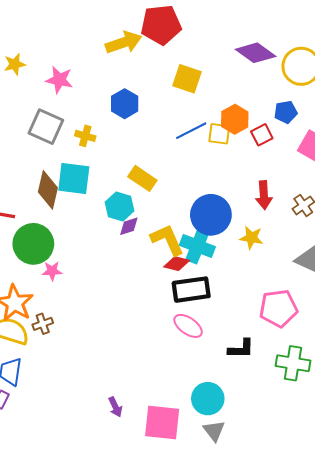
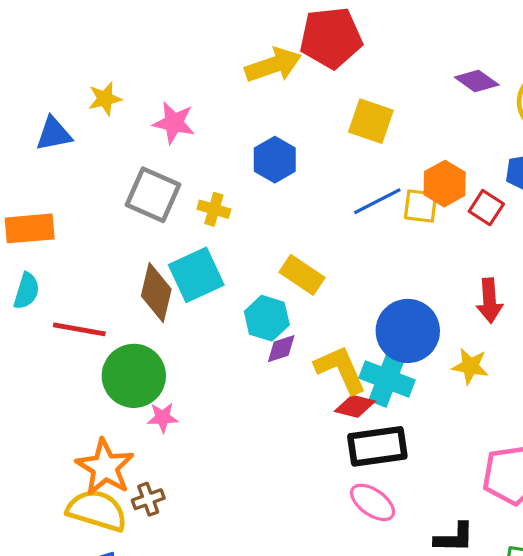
purple diamond: (256, 53) -> (477, 81), size x0.7
red square: (262, 135) -> (486, 208), turned -30
cyan square: (74, 178) -> (196, 275), turned -32

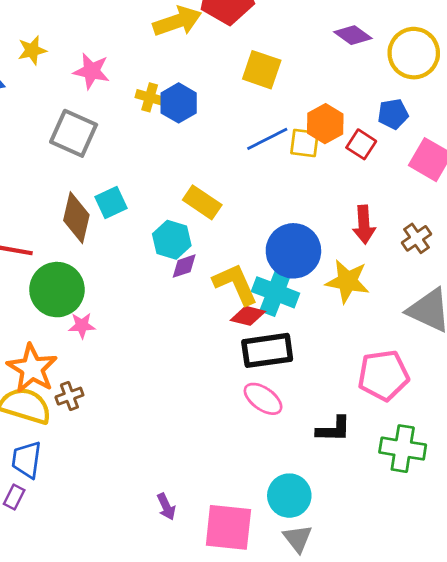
yellow cross: (214, 209) -> (150, 97), moved
cyan square: (196, 275) -> (111, 202), size x0.7
yellow star: (470, 366) -> (347, 281), size x1.4

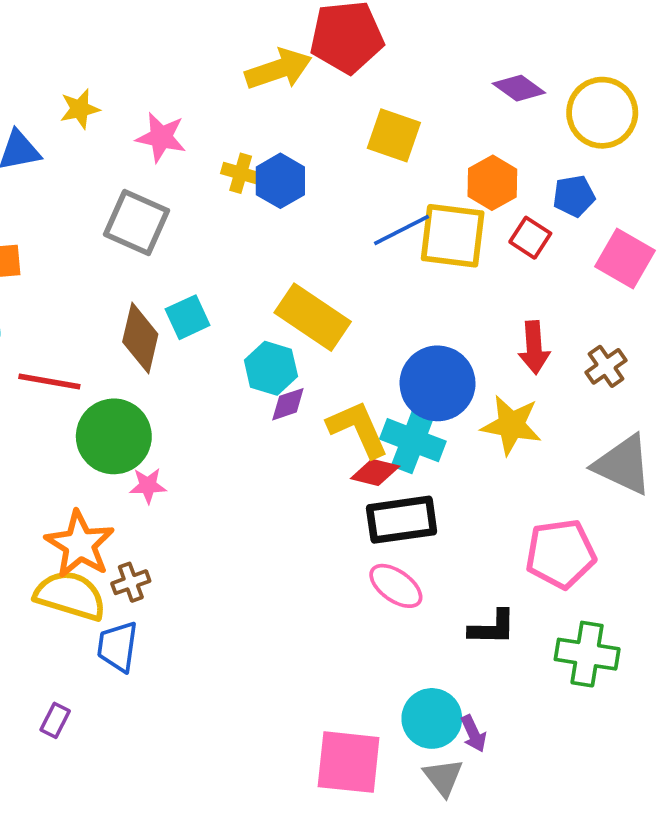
orange hexagon: (325, 124) -> (492, 183), moved
yellow square: (305, 143) -> (453, 236), size x1.6
yellow rectangle: (202, 202) -> (313, 317), size x1.4
blue trapezoid: (27, 460) -> (118, 647), moved
purple arrow: (166, 507) -> (473, 734), moved

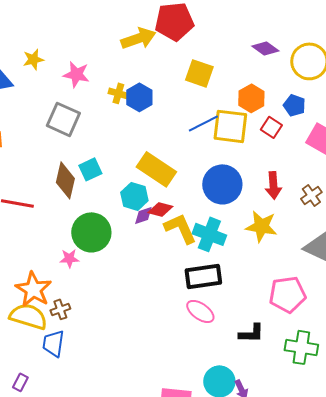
blue pentagon: (574, 196) -> (294, 105), turned 30
blue circle: (438, 383) -> (222, 184), moved
green circle: (114, 436) -> (91, 232), moved
red diamond: (375, 472) -> (160, 209), moved

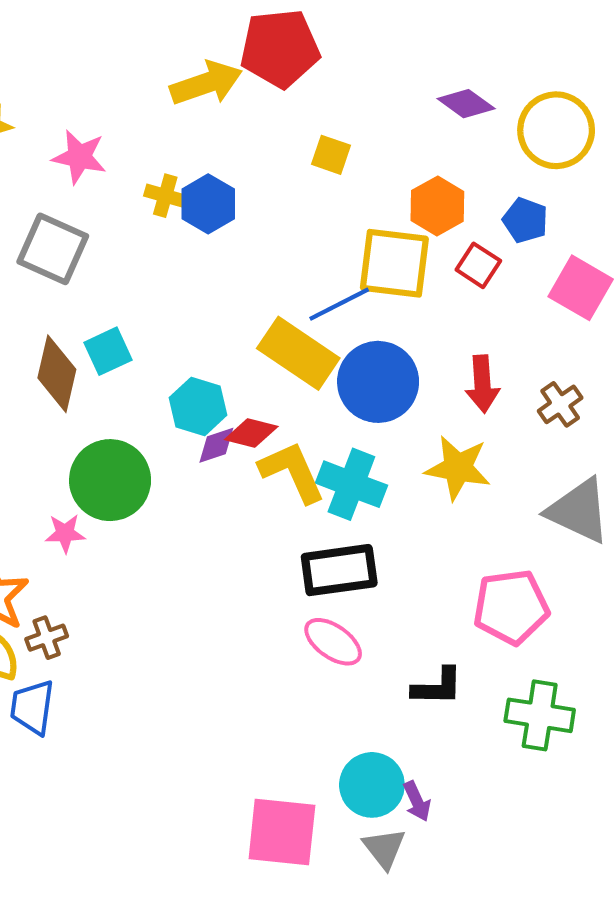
yellow square: (199, 73) -> (331, 155), size x0.7
blue line: (203, 123) -> (339, 304), moved
yellow rectangle: (156, 169) -> (298, 353), moved

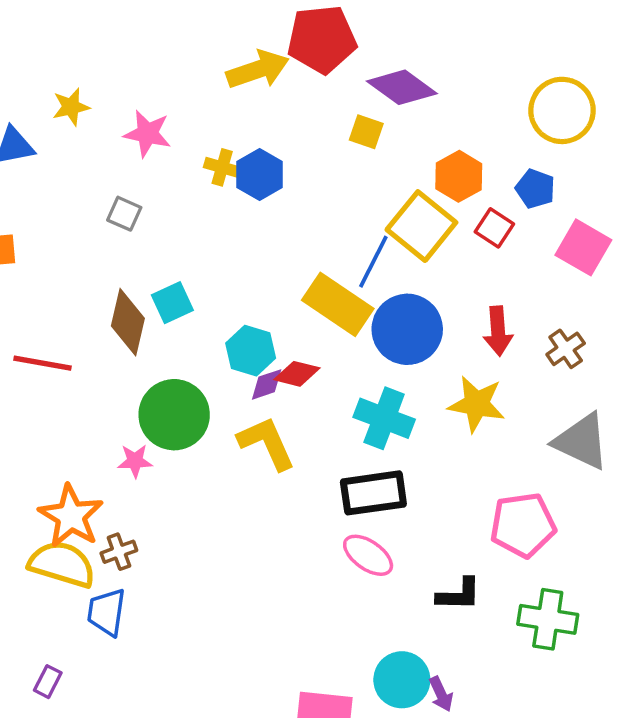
purple diamond: (466, 104) -> (402, 87), moved, size x1.4
gray square: (53, 249) -> (124, 214), size x0.6
yellow square: (394, 263) -> (421, 226), turned 32
blue line: (339, 304) -> (373, 262), turned -36
yellow L-shape: (292, 472) -> (267, 443), moved

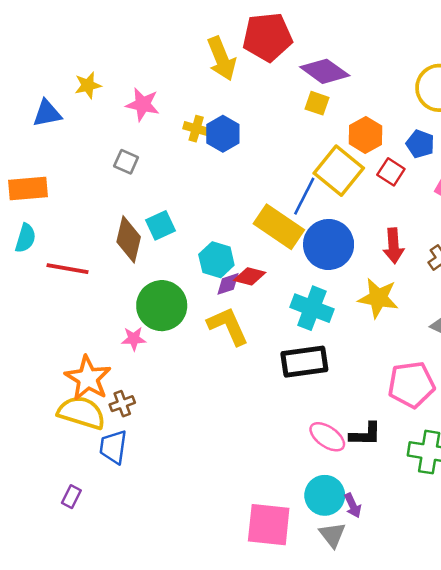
yellow arrow: (258, 70) -> (222, 59), turned 87
yellow square: (366, 132) -> (317, 103), moved
pink ellipse: (368, 555) -> (327, 437), moved

